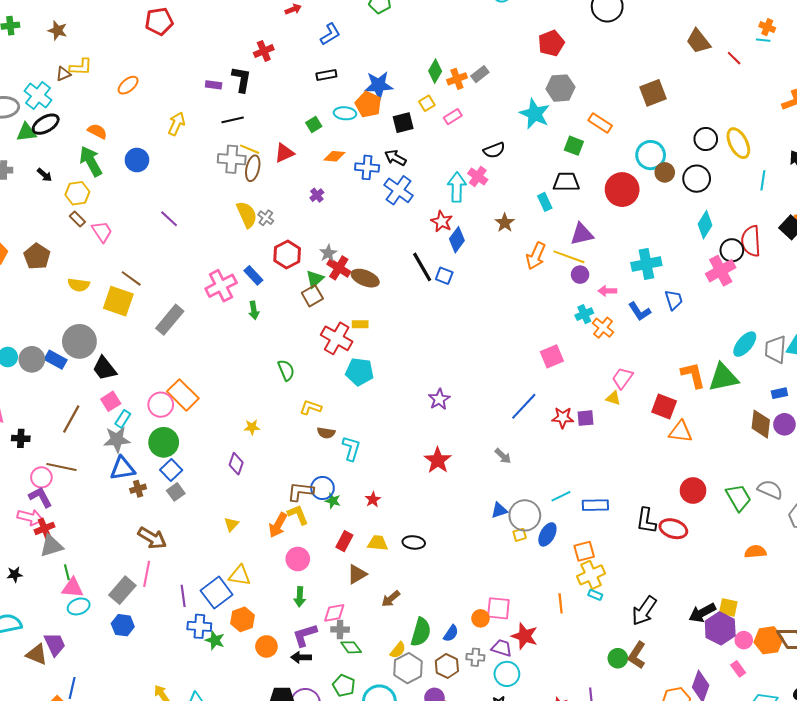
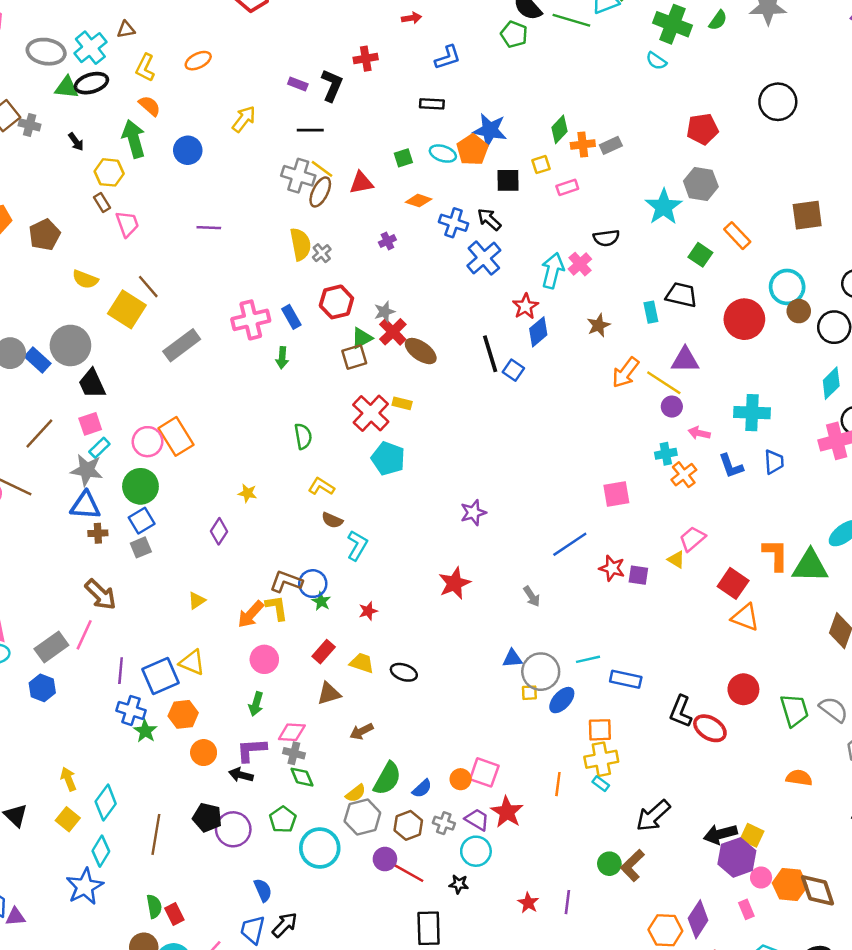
yellow L-shape: (81, 67) -> (145, 68), moved, turned 100
purple line: (169, 219) -> (209, 228), turned -54

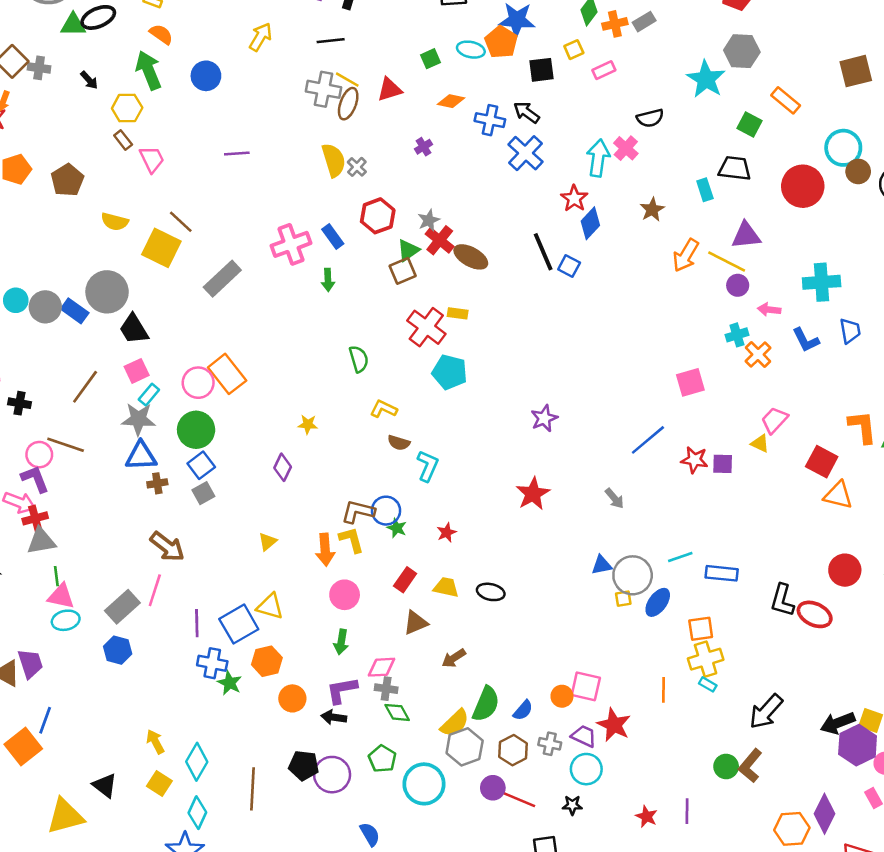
orange arrow: (251, 614) -> (325, 550), turned -40
yellow semicircle: (356, 793) -> (455, 723), size x1.4

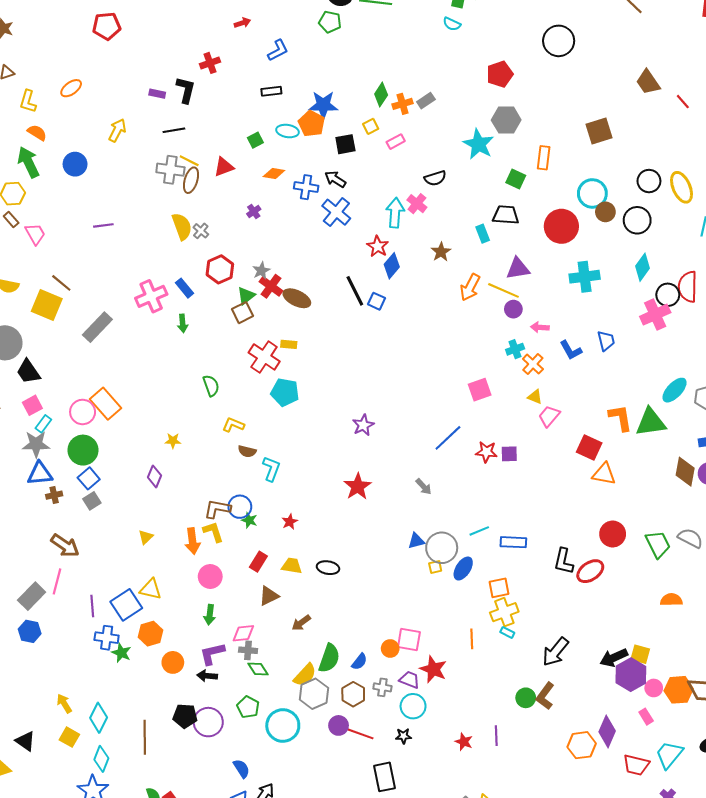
orange rectangle: (786, 100) -> (544, 158), turned 60
cyan cross: (822, 282) -> (585, 277), moved
yellow triangle: (760, 443) -> (535, 397), moved
red ellipse: (815, 614) -> (590, 571), turned -56

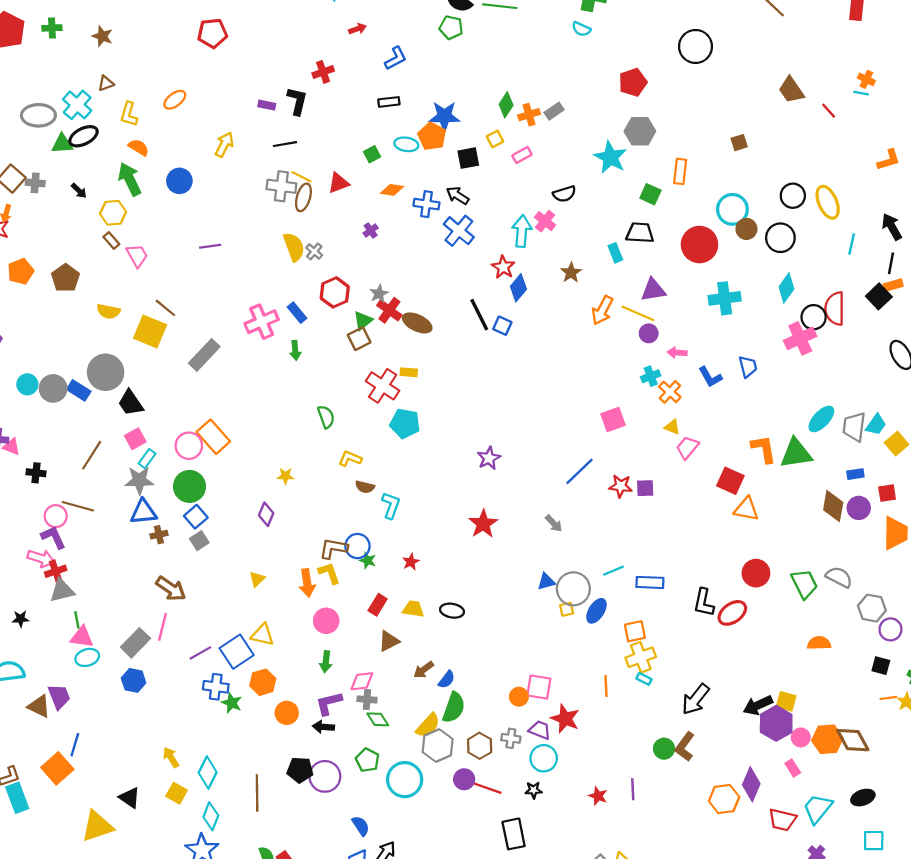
brown square: (599, 131) -> (739, 143), size x0.6
purple line: (92, 606) -> (200, 653), turned 65
blue semicircle: (359, 662) -> (447, 680), moved

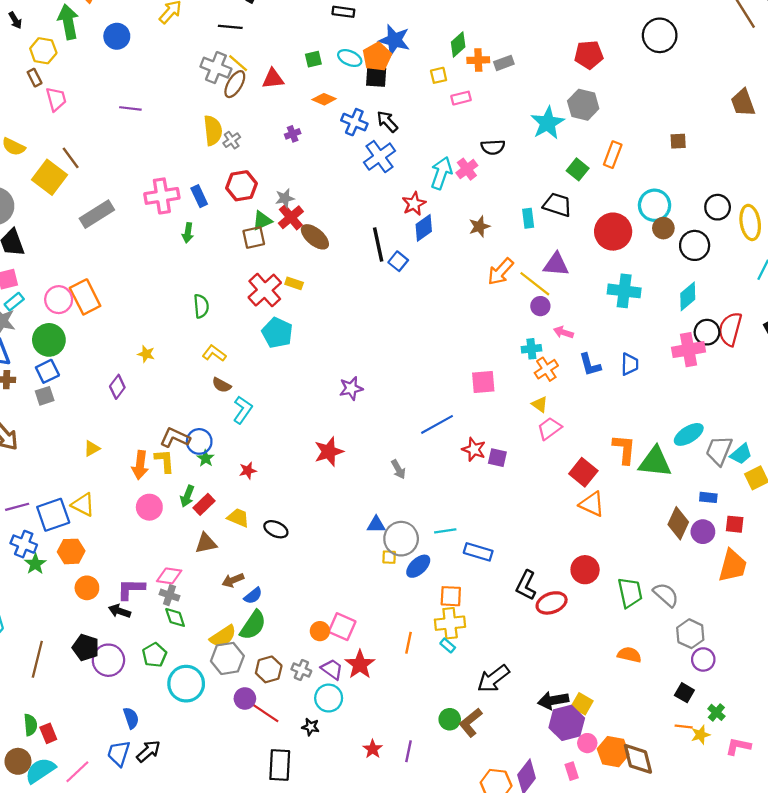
black square: (468, 158) -> (376, 77), moved
green arrow: (326, 662) -> (187, 496), moved

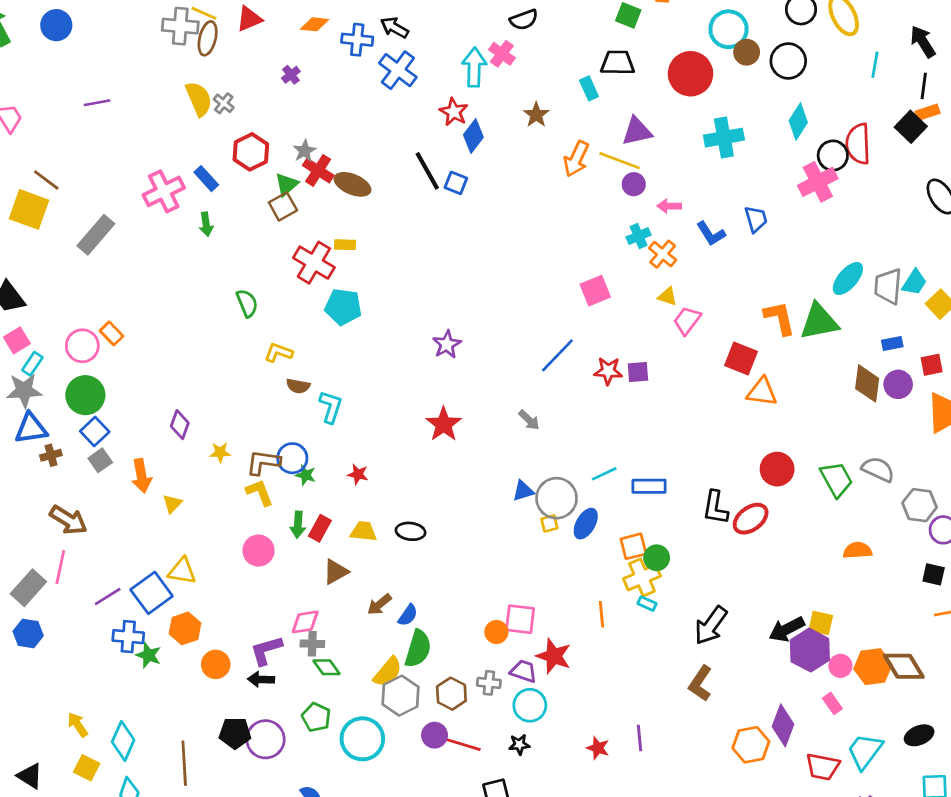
orange rectangle: (85, 297) -> (111, 333), size x0.6
yellow star: (146, 354) -> (220, 452), moved
orange arrow: (140, 465) -> (141, 476), moved
red star: (248, 471) -> (358, 474), turned -30
green circle: (450, 719) -> (657, 558), moved

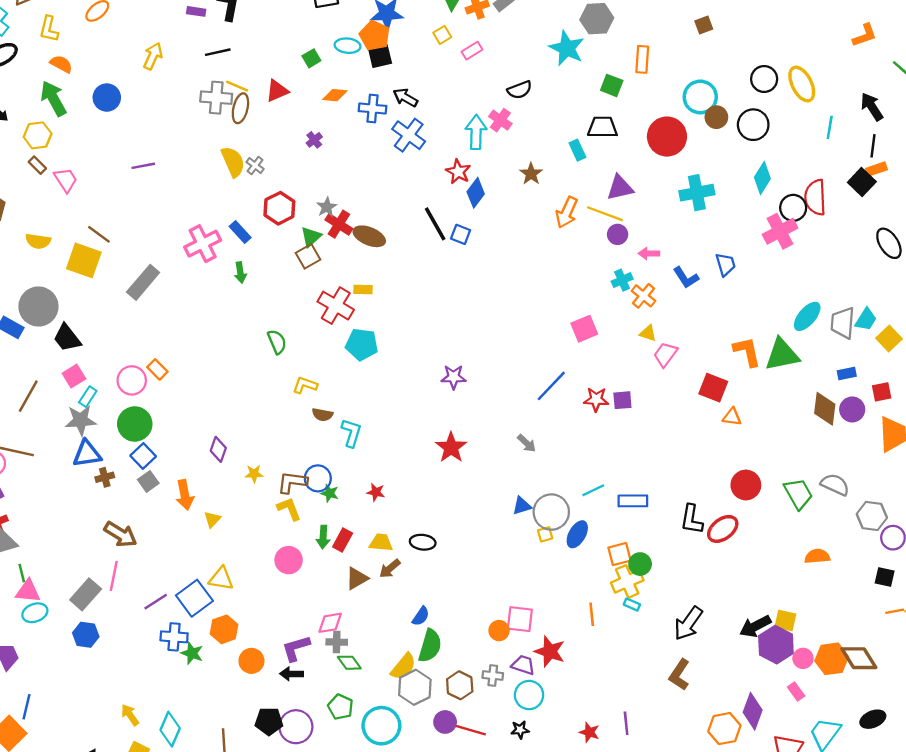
purple star: (447, 344) -> (454, 377), turned 30
orange triangle: (762, 392) -> (732, 417), size x0.7
brown arrow: (379, 604) -> (390, 569), moved

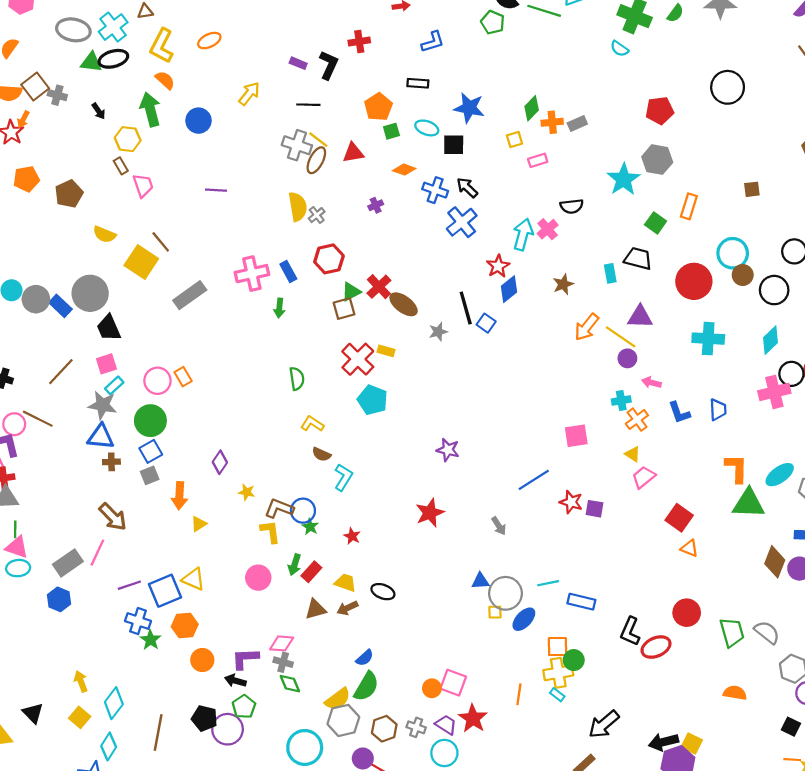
yellow L-shape: (49, 29) -> (162, 46), size x1.4
orange pentagon: (375, 36) -> (378, 107), moved
gray star: (327, 207) -> (438, 332), moved
orange L-shape: (747, 352) -> (736, 468), moved
green pentagon: (340, 707) -> (244, 707), moved

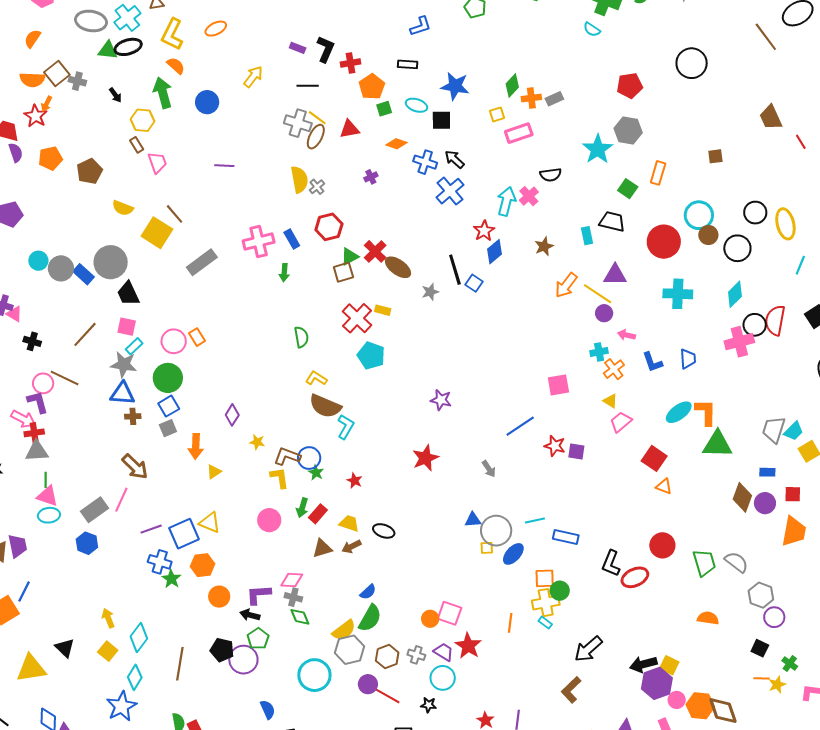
red cross: (359, 42) -> (351, 63), moved
pink rectangle: (538, 160) -> (519, 133), size x1.5
pink square: (106, 364) -> (127, 327), turned 30
brown semicircle: (321, 454) -> (325, 406), size x1.8
cyan ellipse: (780, 475) -> (679, 412), moved

